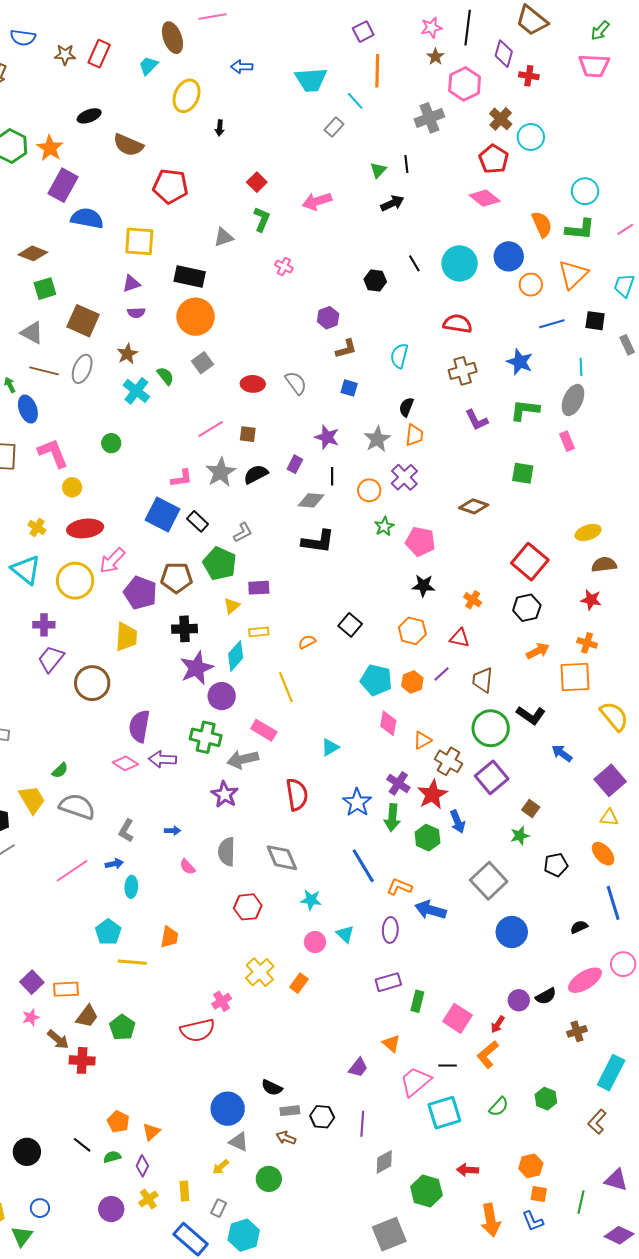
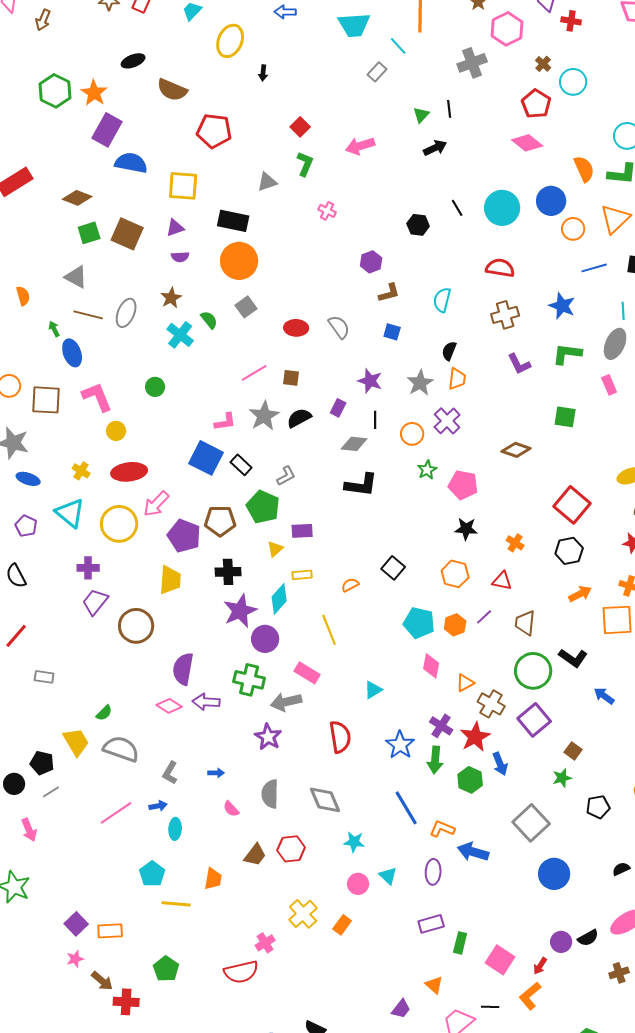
brown cross: (501, 119) -> (543, 64), size x0.7
brown square: (83, 321) -> (127, 234), moved
brown trapezoid: (87, 1016) -> (255, 855), moved

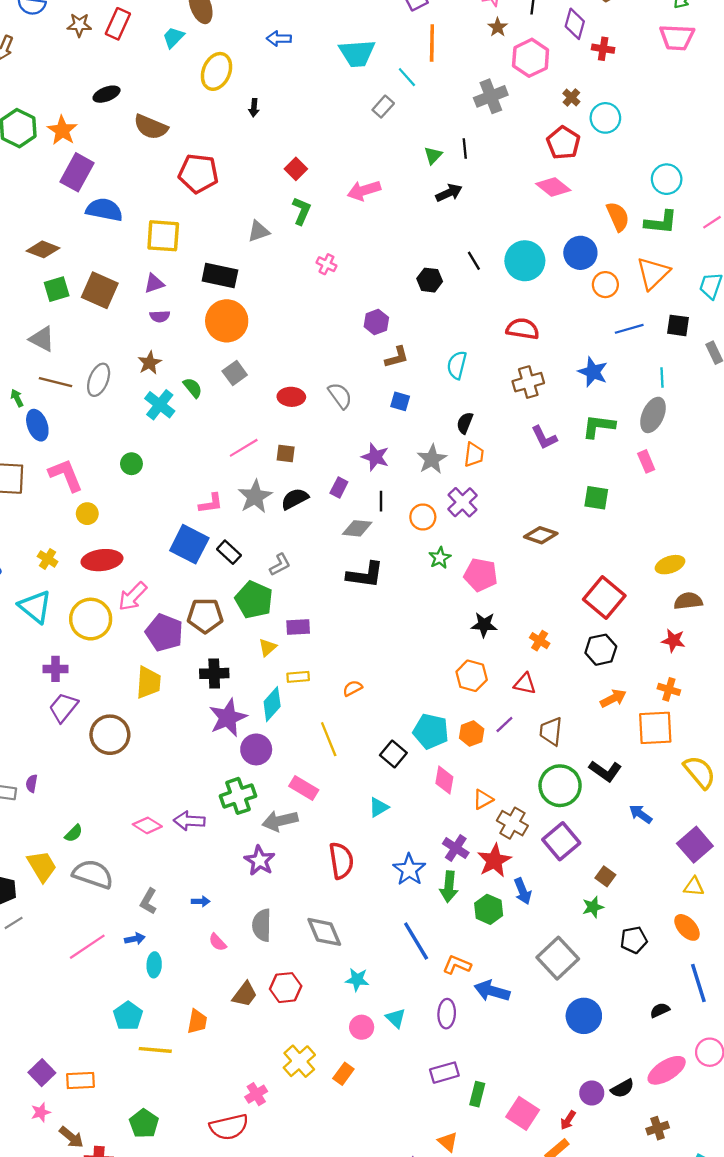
black square: (393, 568) -> (393, 754), moved
purple semicircle: (183, 669) -> (32, 783), moved, size x0.5
green cross: (249, 680) -> (238, 796), turned -32

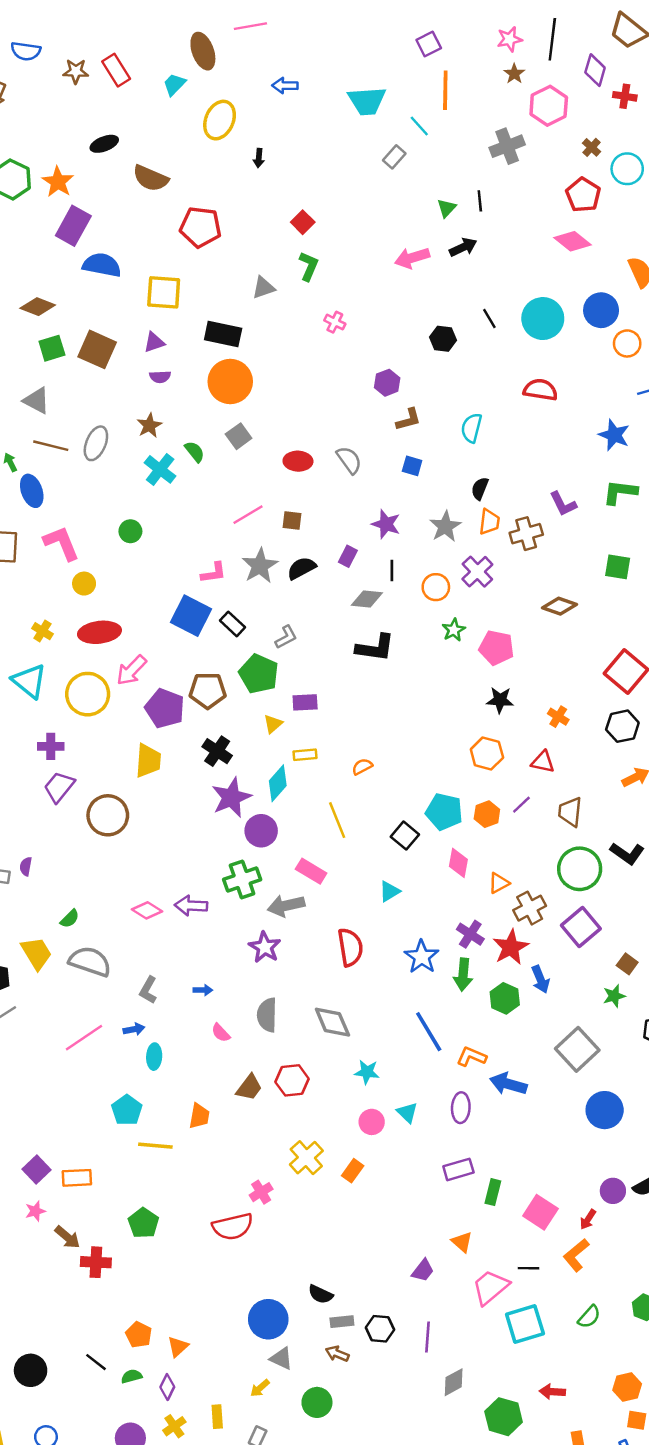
red rectangle: (118, 24) -> (116, 70), turned -56
pink arrow: (364, 190) -> (412, 258), moved
brown cross: (528, 382) -> (526, 534), moved
black cross: (214, 673) -> (217, 751), turned 36
brown cross: (512, 823) -> (530, 908), turned 32

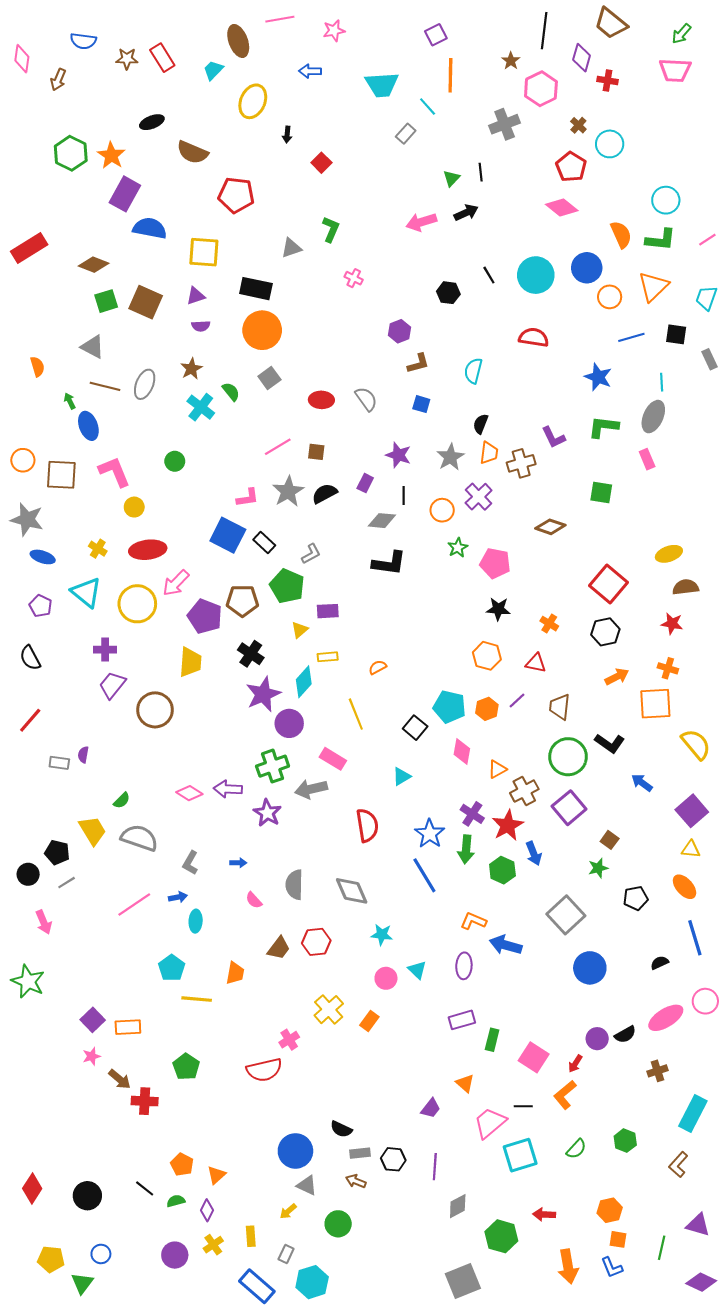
pink star: (510, 39) -> (334, 31), moved
red square: (303, 222) -> (321, 163), moved
purple star: (265, 947) -> (267, 813), moved
blue line: (429, 1032) -> (424, 875), moved

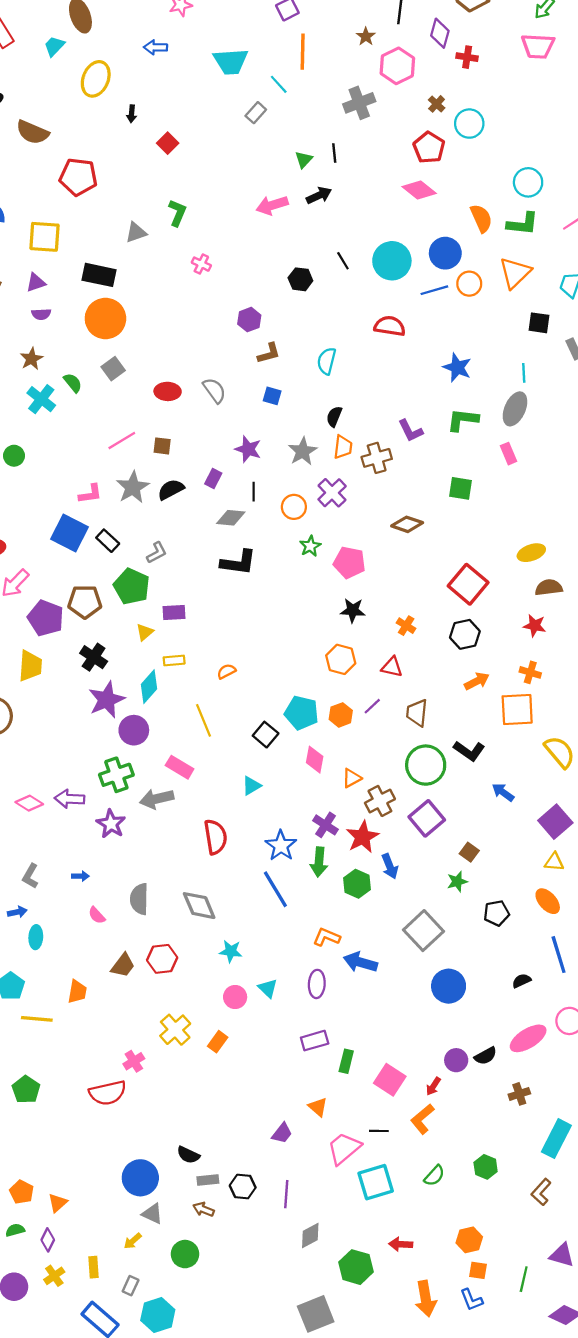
blue line: (631, 337) -> (434, 290), moved

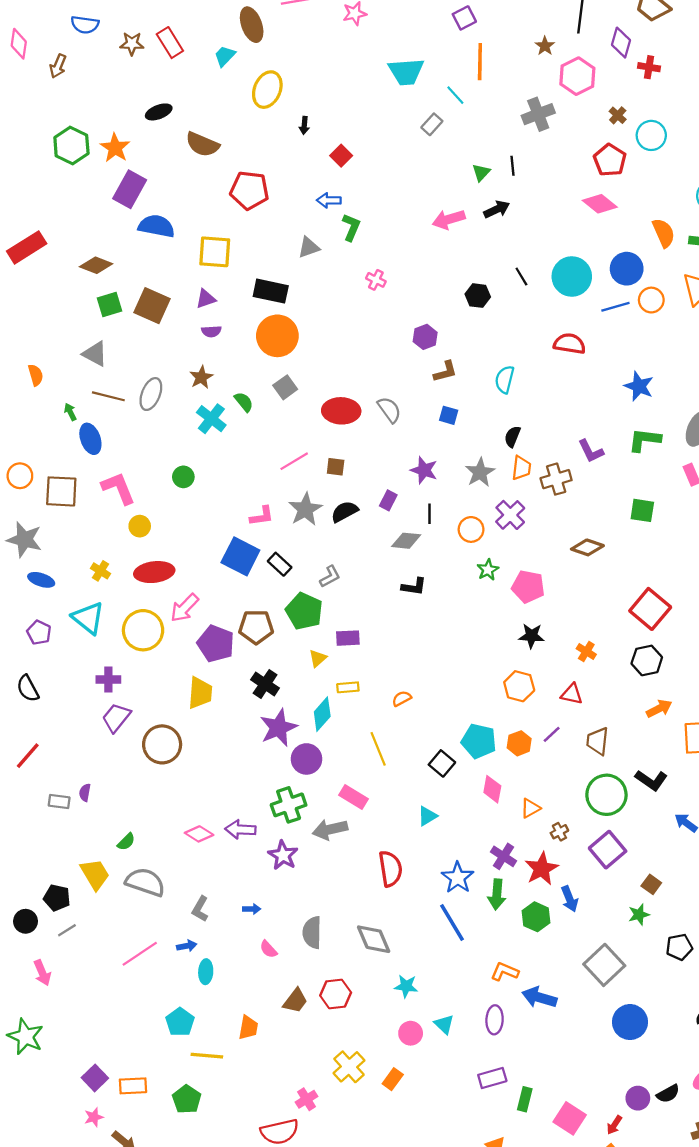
blue arrow: (156, 47) -> (329, 200), moved
red ellipse: (168, 391) -> (341, 411), size x1.4
black L-shape: (238, 562) -> (414, 587), size x0.7
brown cross: (380, 801) -> (559, 832), size x0.6
green pentagon: (26, 1090) -> (187, 1099), moved

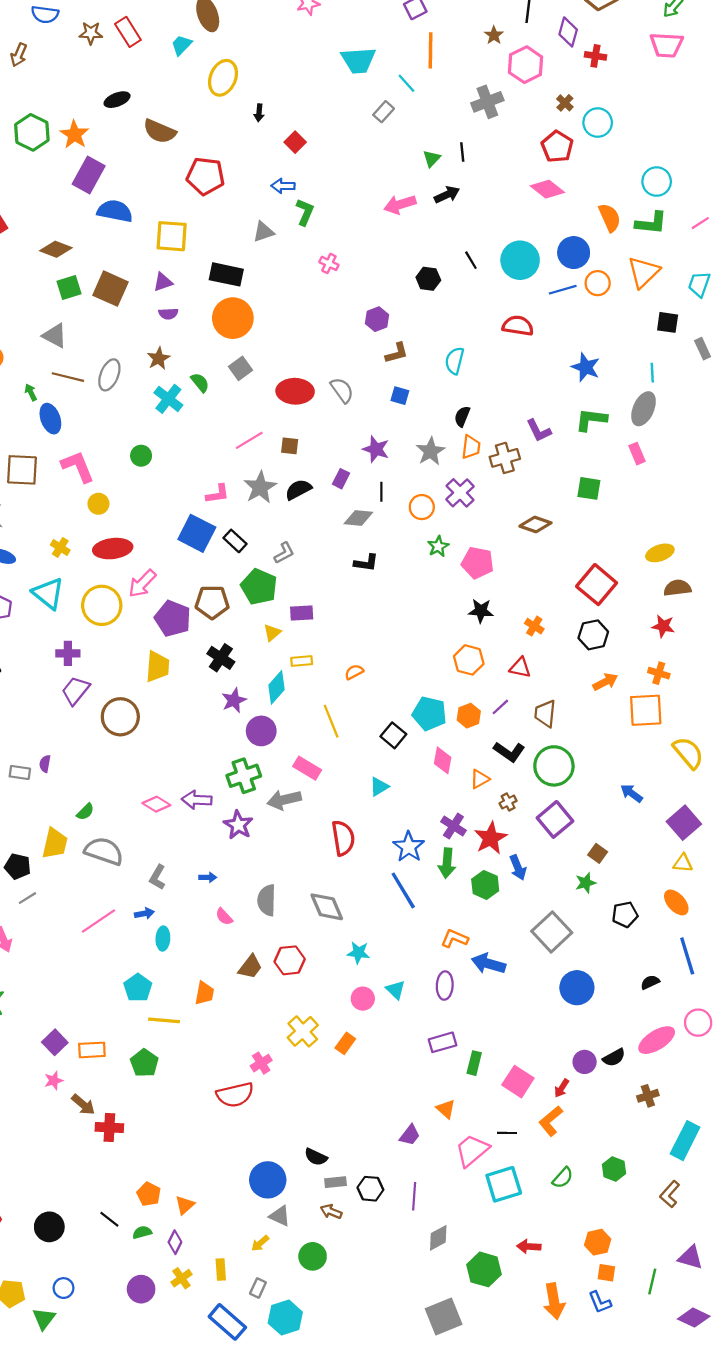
purple star: (278, 728) -> (234, 700), size x0.7
black L-shape: (651, 780) -> (509, 752), moved
yellow trapezoid: (95, 874) -> (55, 843), turned 44

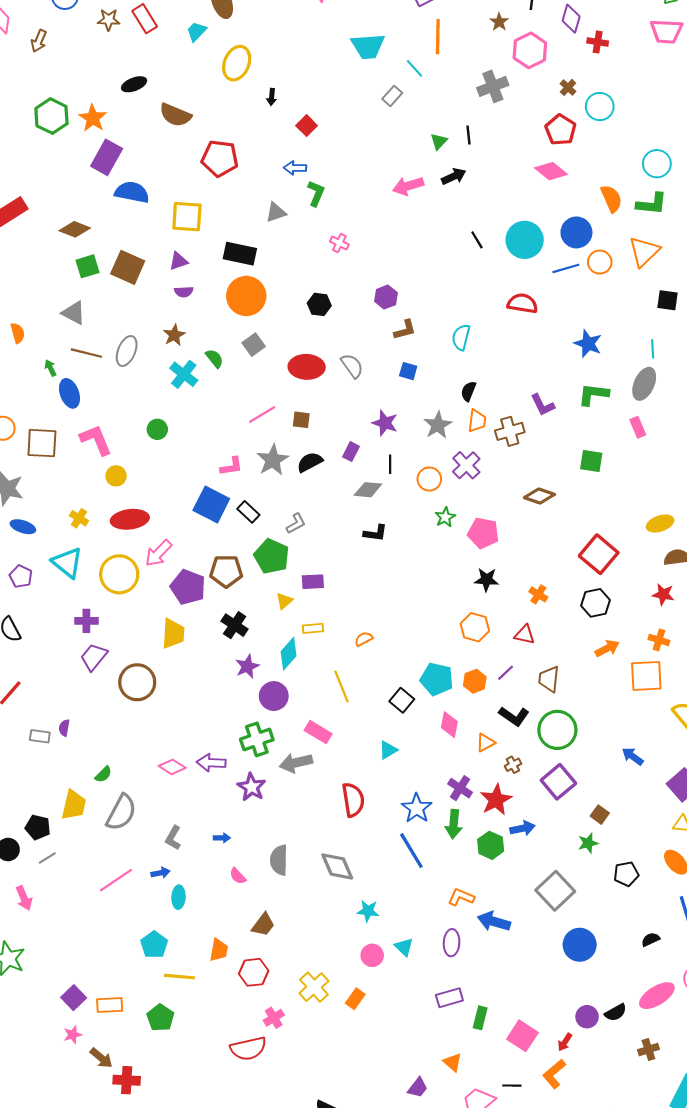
black hexagon: (428, 279) -> (319, 304), moved
gray semicircle: (104, 851) -> (121, 812), turned 99
blue arrow: (518, 868) -> (522, 828), turned -80
red hexagon: (290, 960) -> (254, 972), moved

